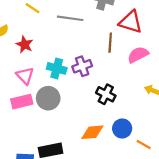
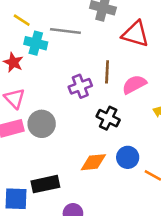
brown line: (110, 43) -> (107, 72), moved
pink semicircle: (138, 55) -> (134, 84), moved
cyan cross: (57, 68) -> (36, 43), moved

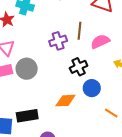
black cross: (108, 118) -> (79, 67), turned 36
blue circle: (128, 157) -> (92, 88), moved

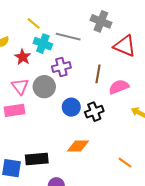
purple cross: (58, 41) -> (61, 67), moved
gray circle: (27, 69) -> (44, 87), moved
blue circle: (92, 88) -> (71, 107), moved

